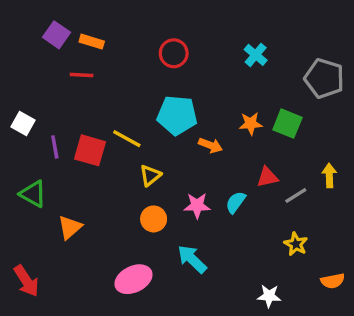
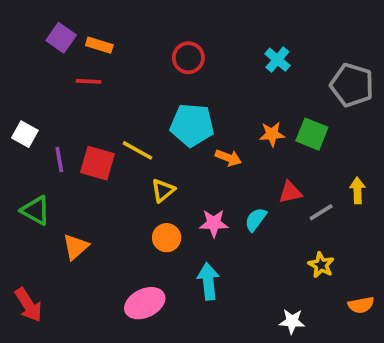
cyan arrow: (192, 259) -> (208, 281), turned 40

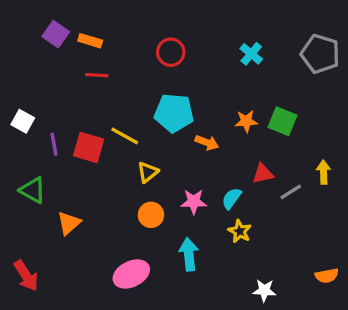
red line: (88, 81) -> (97, 75), moved
gray pentagon: (352, 85) -> (320, 54), moved
yellow star: (321, 265) -> (240, 231), moved

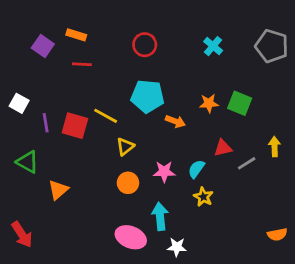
purple square: (56, 34) -> (43, 46), moved
pink ellipse: (131, 274) -> (131, 237), moved, turned 48
white star: (264, 290) -> (177, 247), moved

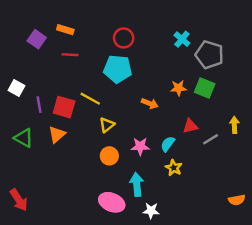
gray pentagon: (272, 46) -> (209, 55), moved
cyan pentagon: (148, 96) -> (118, 69), moved
orange triangle: (58, 190) -> (57, 134), moved

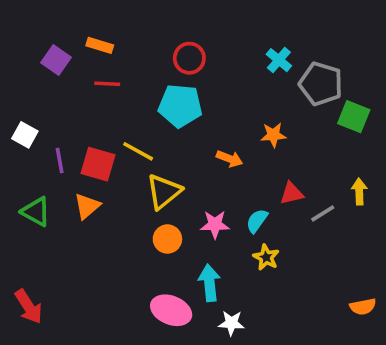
green square: (205, 88) -> (354, 117), moved
yellow triangle: (107, 125) -> (164, 192), size x1.5

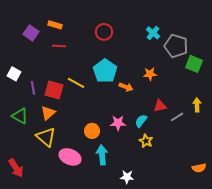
cyan pentagon: (180, 106) -> (105, 71), moved, turned 30
yellow triangle: (164, 192) -> (46, 137), moved, turned -40
cyan arrow: (209, 283) -> (102, 155), moved
pink ellipse: (171, 310) -> (70, 157), moved

